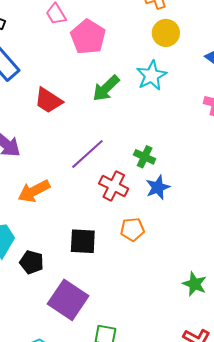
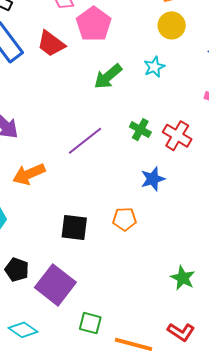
cyan star: (151, 75) -> (154, 67), size x0.7
red trapezoid: (48, 100) -> (51, 44), moved
green cross: (145, 157) -> (140, 130), moved
red cross: (114, 186) -> (177, 136), moved
black pentagon: (32, 262) -> (17, 270), moved

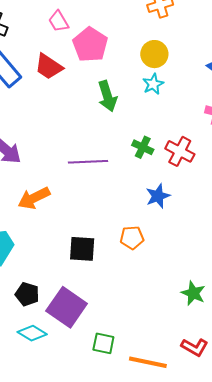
yellow circle: (172, 25) -> (154, 54), moved
green arrow: (108, 76) -> (107, 96), turned -64
purple line: (85, 141) -> (88, 162), turned 39
cyan diamond: (23, 330) -> (32, 333), moved

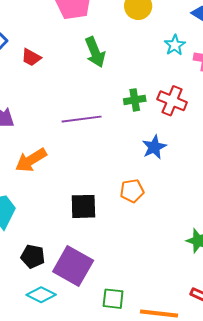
red trapezoid: (49, 67) -> (31, 57), moved, size x0.7
cyan star: (153, 84) -> (175, 45), moved
green cross: (143, 147) -> (135, 100), turned -30

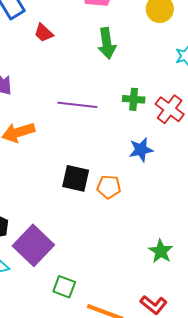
black square: (83, 206) -> (76, 178), moved

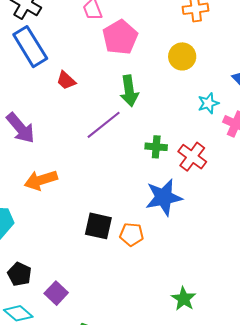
purple line: (77, 105) -> (104, 125), moved, turned -45
blue star: (141, 150) -> (164, 197), size x1.5
purple square: (33, 245) -> (56, 293), size x0.6

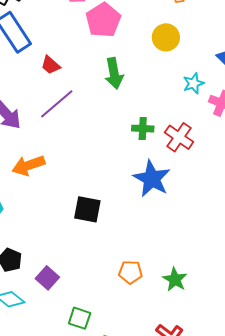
purple line: (104, 125) -> (57, 104), moved
blue star: (164, 197) -> (152, 179), turned -30
orange pentagon: (132, 234) -> (130, 272), moved

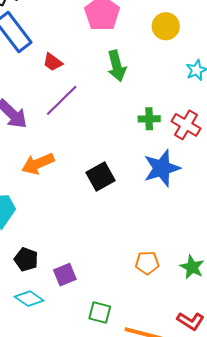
blue star: (152, 179) -> (162, 168), turned 30
black square: (87, 209) -> (101, 176), moved, turned -36
purple square: (47, 278) -> (65, 275), turned 30

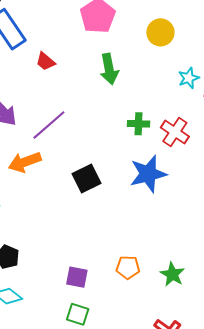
purple line: (62, 100) -> (49, 125), moved
purple square: (65, 275) -> (77, 277), moved, turned 30

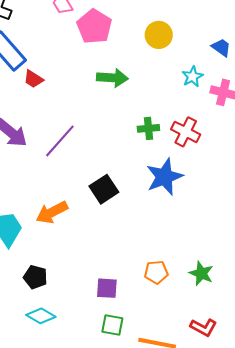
red trapezoid: (46, 61) -> (33, 79), moved
green arrow: (109, 69) -> (112, 78), turned -68
orange arrow: (25, 162) -> (52, 212), moved

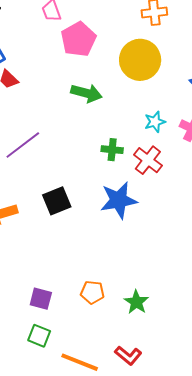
yellow circle: (159, 35) -> (140, 60), size x1.5
cyan star: (192, 77) -> (155, 122), moved

